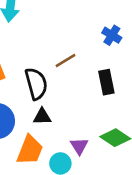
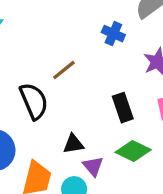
black rectangle: (106, 82) -> (123, 108), moved
black triangle: (42, 117) -> (73, 144), moved

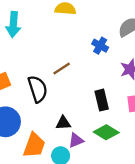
purple triangle: (93, 166) -> (76, 140), turned 42

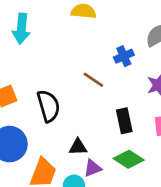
blue cross: (100, 46) -> (124, 56), turned 35
brown line: (62, 68) -> (93, 80), moved, turned 66

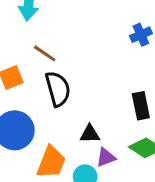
brown line: (93, 80) -> (45, 53), moved

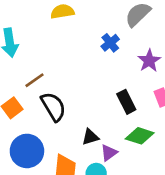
brown line: (45, 53) -> (34, 80), turned -54

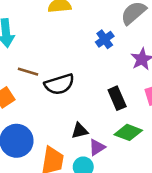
brown line: (34, 80) -> (28, 72), turned 48
black semicircle: (53, 107) -> (59, 84), moved, turned 100

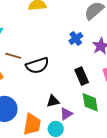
blue cross: (105, 39) -> (76, 38), moved
green diamond: (128, 132) -> (90, 102), turned 60

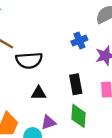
black triangle: (53, 101) -> (39, 93), moved

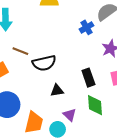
blue cross: (79, 41) -> (87, 27), moved
purple triangle: (48, 122) -> (70, 115), turned -48

